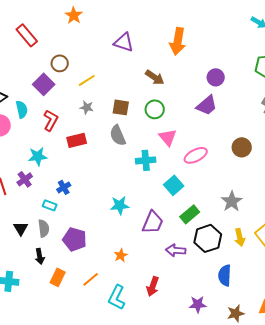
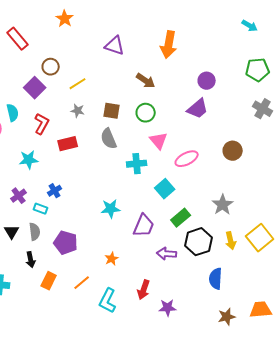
purple cross: (25, 179) -> (19, 196), moved
purple star: (198, 304) -> (168, 308), moved

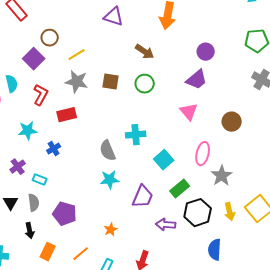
gray star: (78, 111) -> (77, 82), size x1.6
gray semicircle: (109, 139) -> (108, 151), moved
pink triangle: (159, 141) -> (189, 112), moved
pink ellipse: (187, 159) -> (203, 154), moved, turned -50
blue cross: (55, 191) -> (54, 149), moved

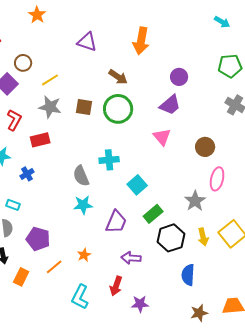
green circle: (145, 84) -> (118, 109), size x1.5
pink ellipse: (203, 154) -> (217, 179), moved
purple arrow: (166, 225) -> (131, 258), moved
orange line: (81, 254) -> (54, 267), moved

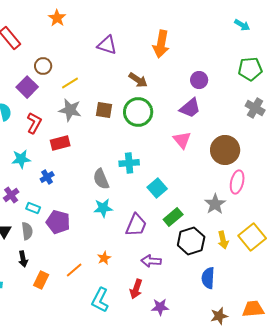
brown circle: (205, 147) -> (225, 150), size x1.5
purple pentagon: (38, 239) -> (58, 222), moved

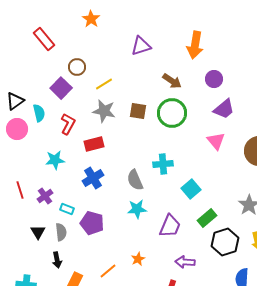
purple triangle: (107, 45) -> (141, 46), turned -35
purple circle: (199, 80) -> (214, 79), moved
blue cross: (47, 177) -> (93, 178), moved, size x1.5

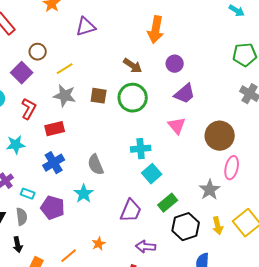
purple triangle: (141, 46) -> (86, 27), moved
cyan cross: (163, 164) -> (141, 149), moved
cyan star: (137, 209) -> (84, 194), moved, turned -30

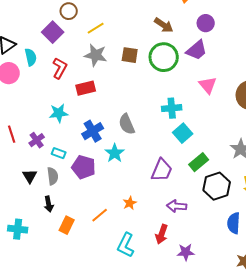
purple trapezoid: (185, 94) -> (197, 50), moved
cyan star: (16, 145) -> (59, 113), moved
blue cross: (54, 163) -> (93, 131), moved

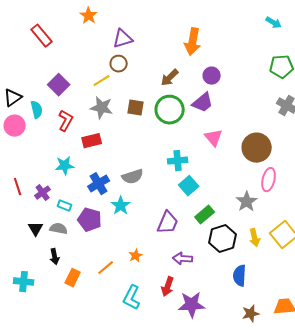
brown circle: (69, 11) -> (119, 64), moved
brown arrow: (164, 25) -> (170, 78), turned 102
gray semicircle: (127, 124) -> (133, 177), turned -85
gray semicircle: (53, 176) -> (59, 229), turned -72
purple star: (186, 252) -> (192, 305), size x1.5

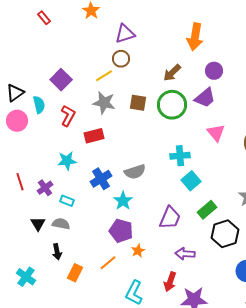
red rectangle: (42, 36) -> (44, 18), moved, size x0.6
purple pentagon: (90, 220) -> (121, 231), moved
cyan cross: (24, 282) -> (26, 277), turned 30

